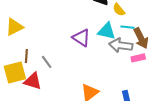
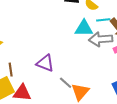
purple triangle: (81, 38) -> (45, 63), moved
gray line: (47, 62) -> (66, 83), moved

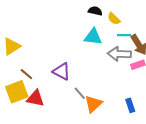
cyan triangle: (84, 28) -> (93, 37), moved
brown line: (11, 70) -> (26, 74), turned -48

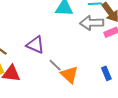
orange triangle: (93, 104) -> (69, 75), turned -30

